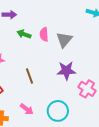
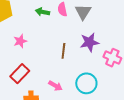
brown line: (30, 76) -> (63, 51), moved, turned 35

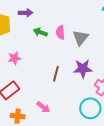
cyan circle: (86, 83) -> (90, 108), moved

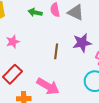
gray triangle: (81, 38) -> (76, 12), turned -36
pink arrow: (43, 107) -> (48, 86), size x1.6

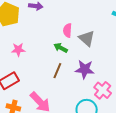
green arrow: (35, 12) -> (61, 48), moved

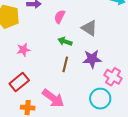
pink semicircle: (67, 30) -> (60, 17), moved, turned 32

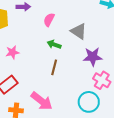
purple star: (92, 59) -> (93, 57), moved

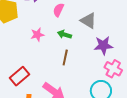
pink star: (12, 52) -> (37, 35), moved

